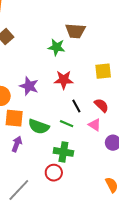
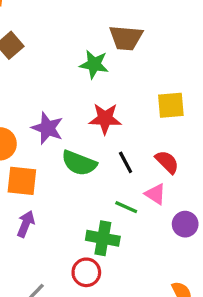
green line: (67, 124) -> (126, 207), moved
green semicircle: (39, 127) -> (79, 163), moved

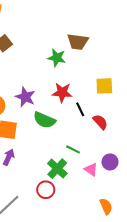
black line: (126, 162) -> (80, 109), moved
pink triangle: (155, 194) -> (91, 169), moved
green cross: (103, 238) -> (57, 169), turned 30

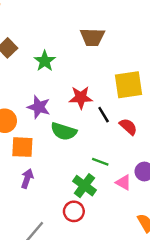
green star: (57, 58) -> (45, 61), moved, turned 30
yellow square: (104, 86) -> (129, 85), size x1.4

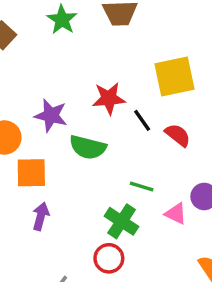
green star: (45, 61) -> (62, 20), moved

